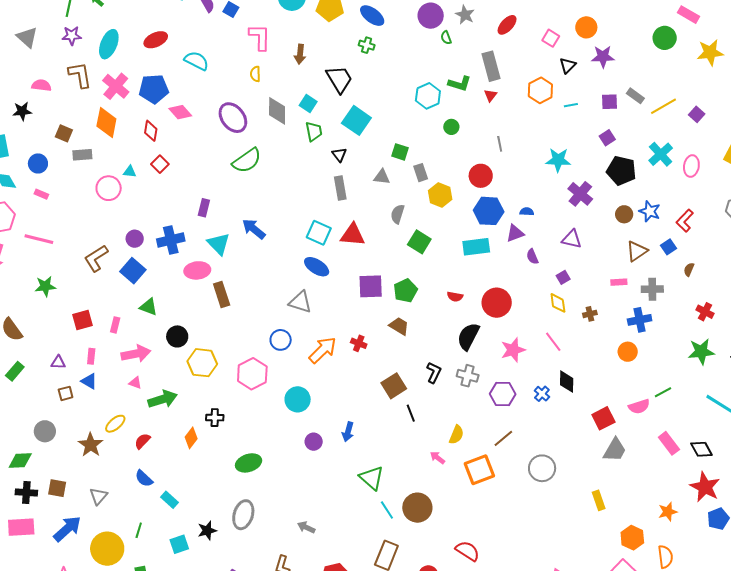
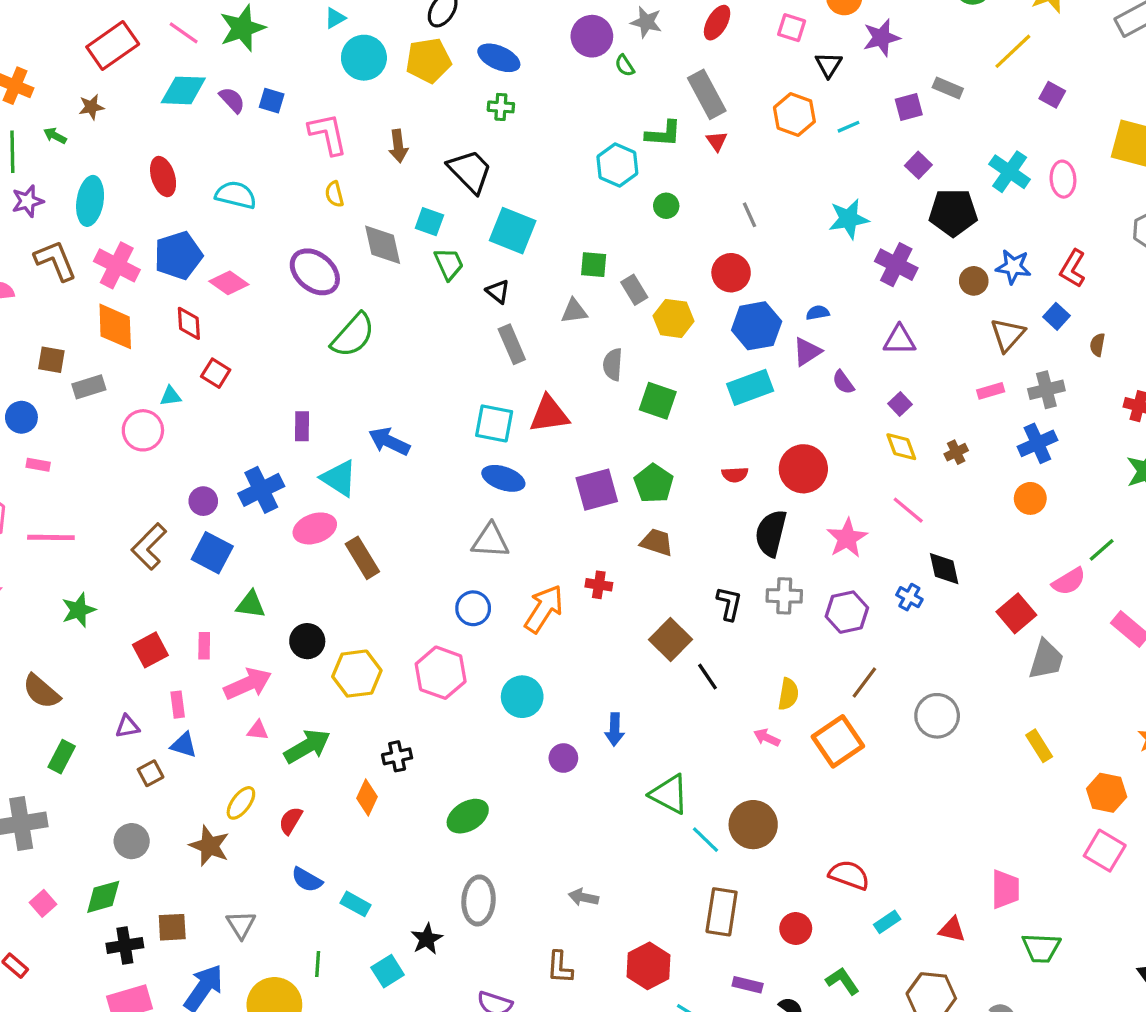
red ellipse: (156, 40) -> (163, 177), turned -70
yellow line: (663, 106) -> (1013, 51), moved

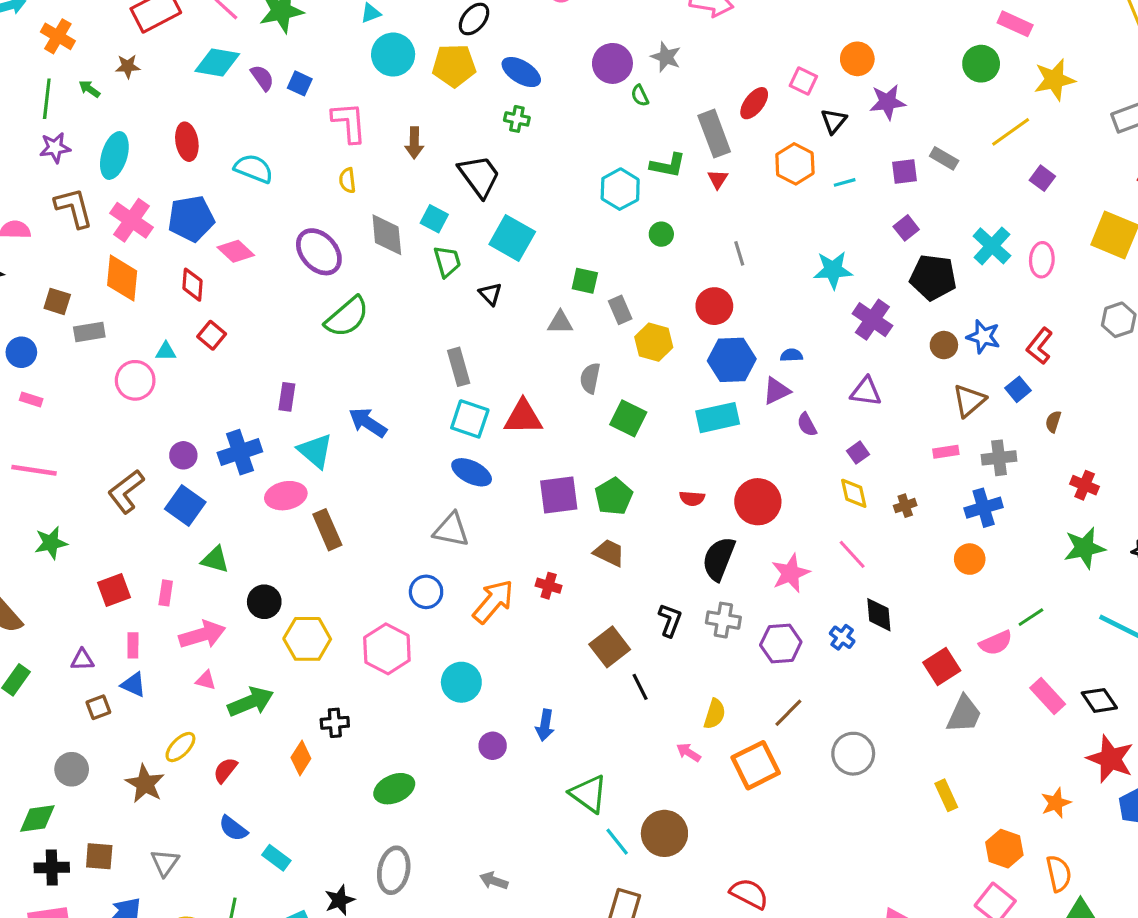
red ellipse: (717, 23) -> (754, 103), moved
gray rectangle: (512, 344) -> (459, 367), moved

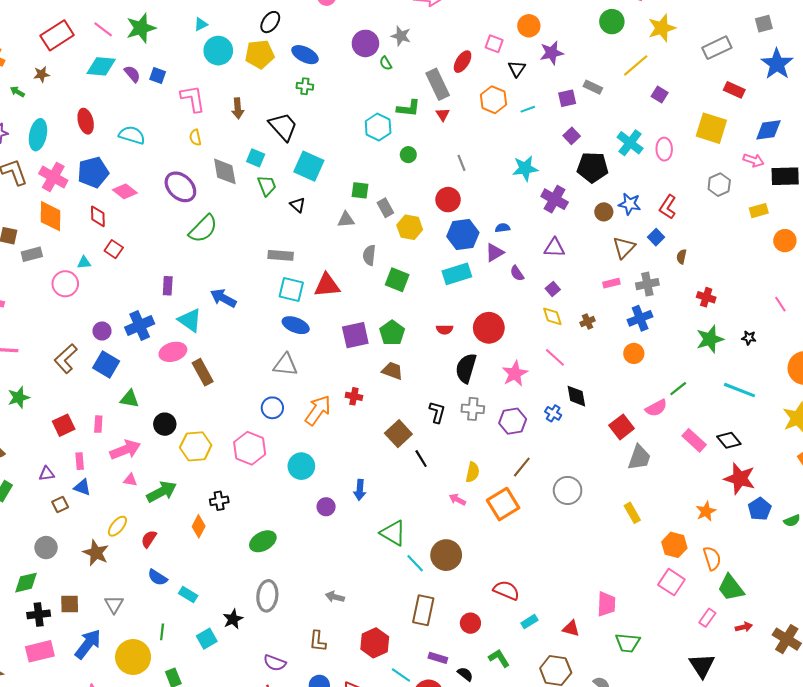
gray rectangle: (459, 367) -> (281, 255), turned -65

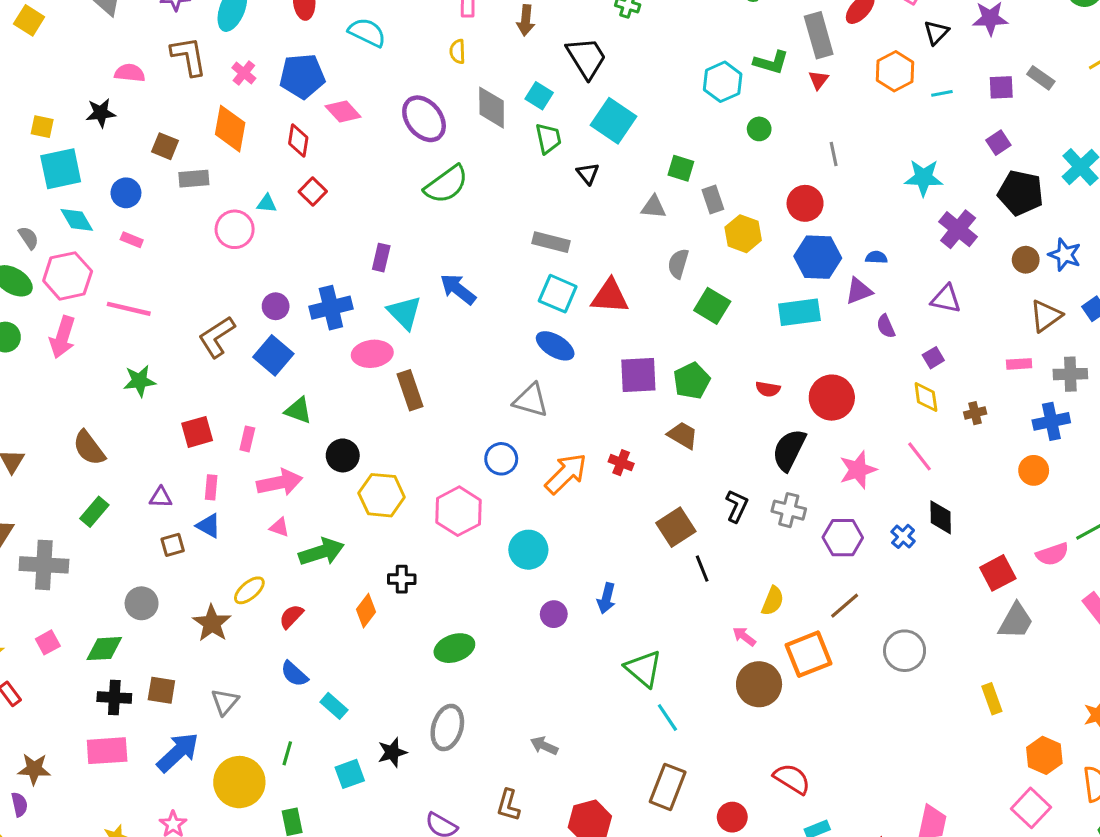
pink cross: (53, 177) -> (244, 73), size x0.6
brown circle: (446, 555) -> (759, 684), moved

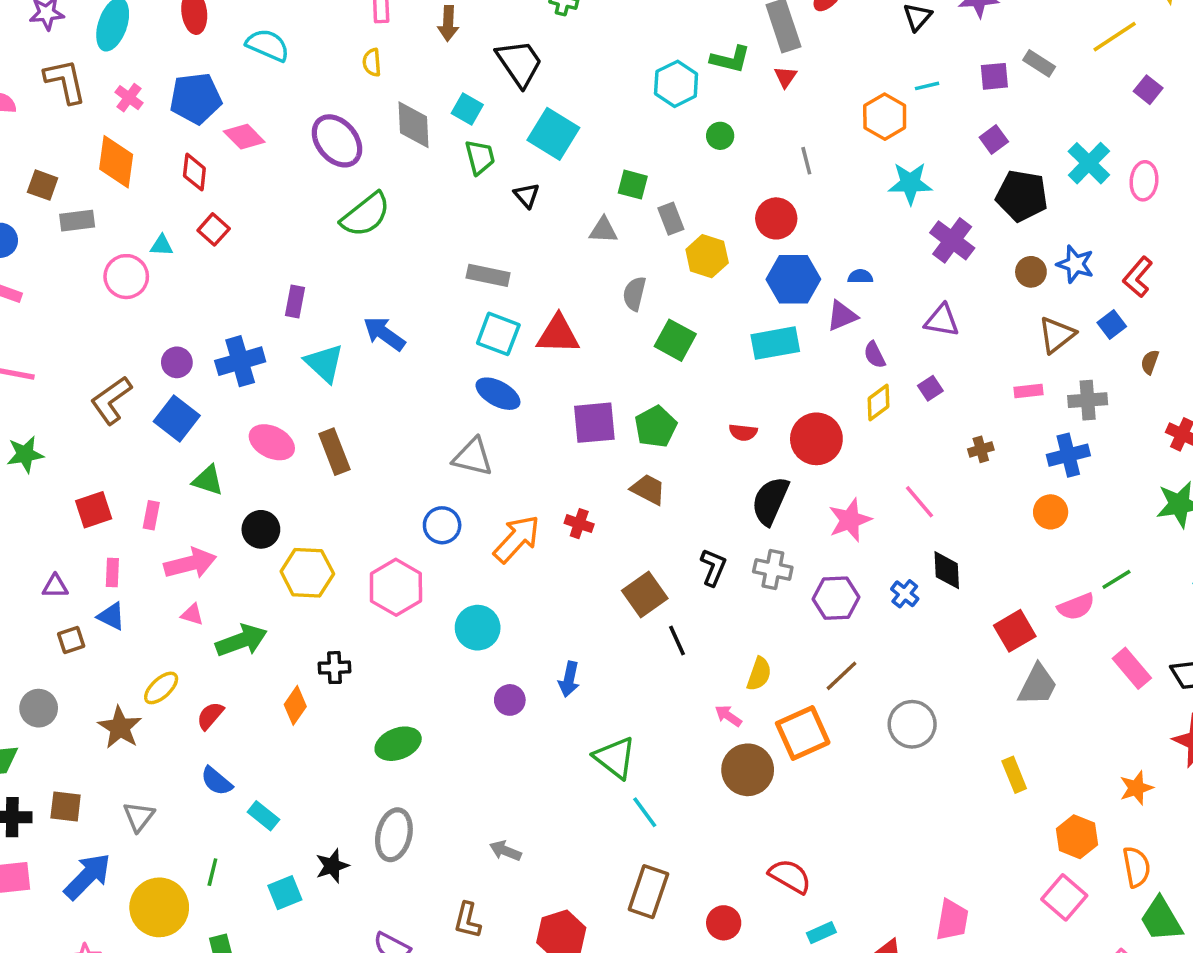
orange hexagon: (895, 71) -> (885, 117), moved
pink ellipse: (372, 354) -> (272, 442), moved, turned 36
yellow diamond: (926, 397) -> (878, 402), moved, turned 64

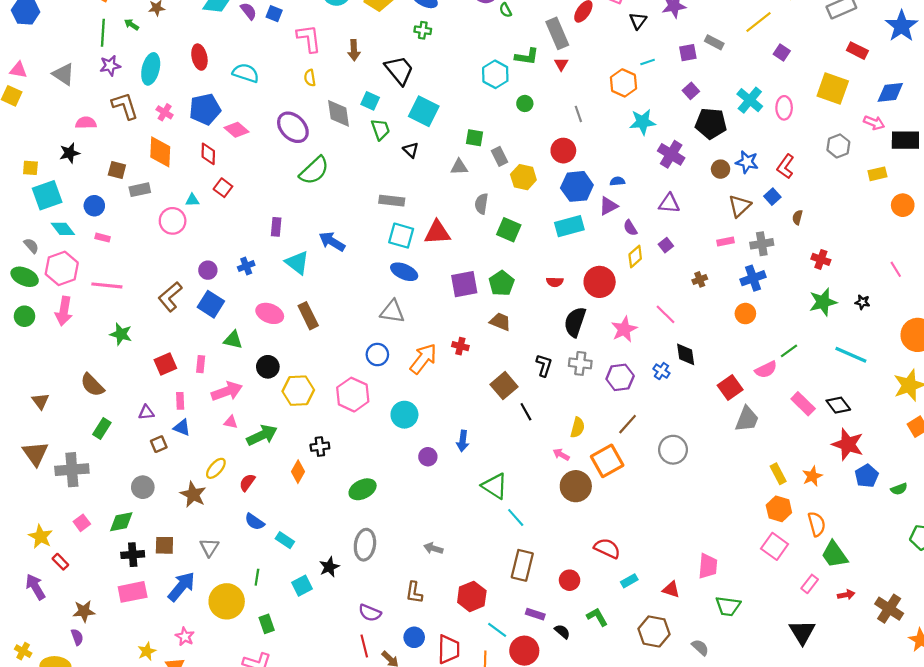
blue cross: (240, 361) -> (246, 266), size x0.6
green star: (25, 454) -> (121, 334), turned 30
yellow rectangle: (1014, 775) -> (778, 474), moved

